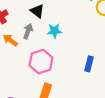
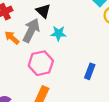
gray arrow: (28, 31) -> (31, 30), size x1.5

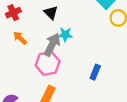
gray arrow: (31, 30) -> (52, 45), moved

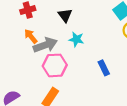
gray arrow: (52, 45) -> (45, 45), moved, turned 35
blue rectangle: (95, 72) -> (104, 68), moved, turned -56

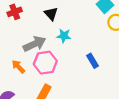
orange arrow: (31, 36) -> (18, 67), moved

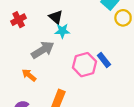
cyan star: (64, 36) -> (62, 31), moved
pink hexagon: (45, 63) -> (84, 65), moved

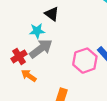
red cross: (19, 20) -> (19, 56), moved
cyan star: (62, 31) -> (37, 31), moved

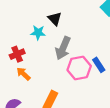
gray arrow: (41, 49) -> (63, 48), moved, turned 140

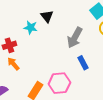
gray arrow: (63, 48) -> (75, 38), moved
pink hexagon: (79, 68) -> (59, 83), moved

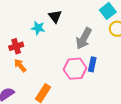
blue rectangle: (83, 63) -> (92, 64), turned 40
pink hexagon: (59, 83) -> (75, 69), moved

